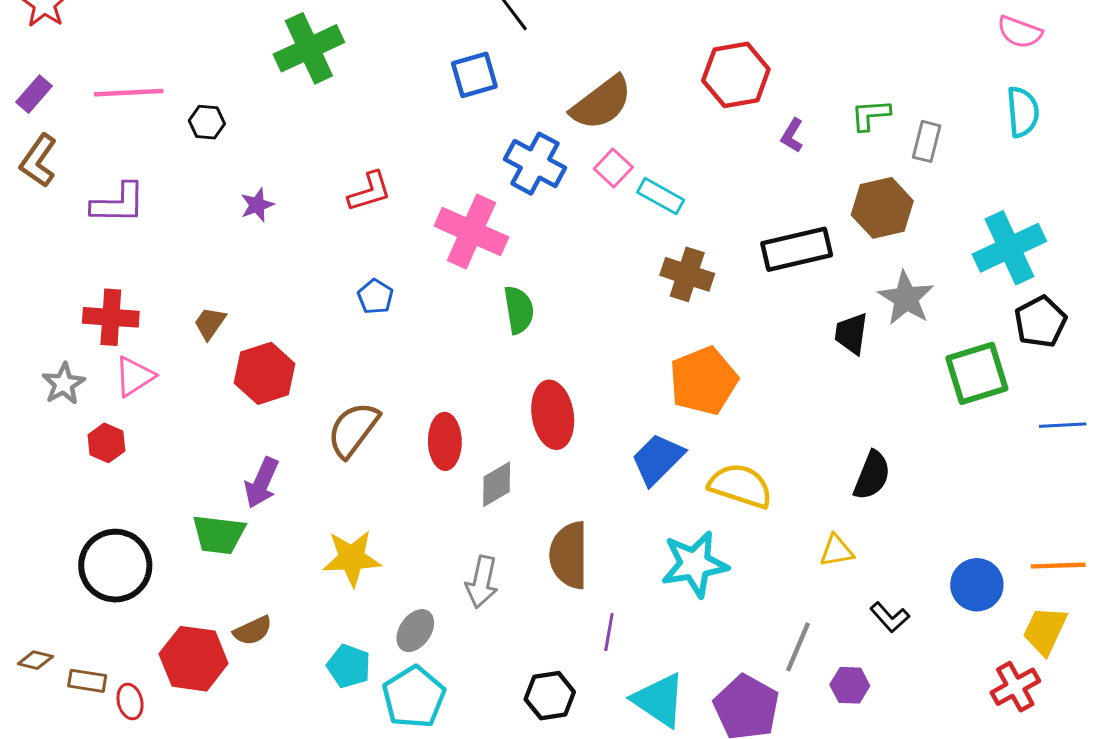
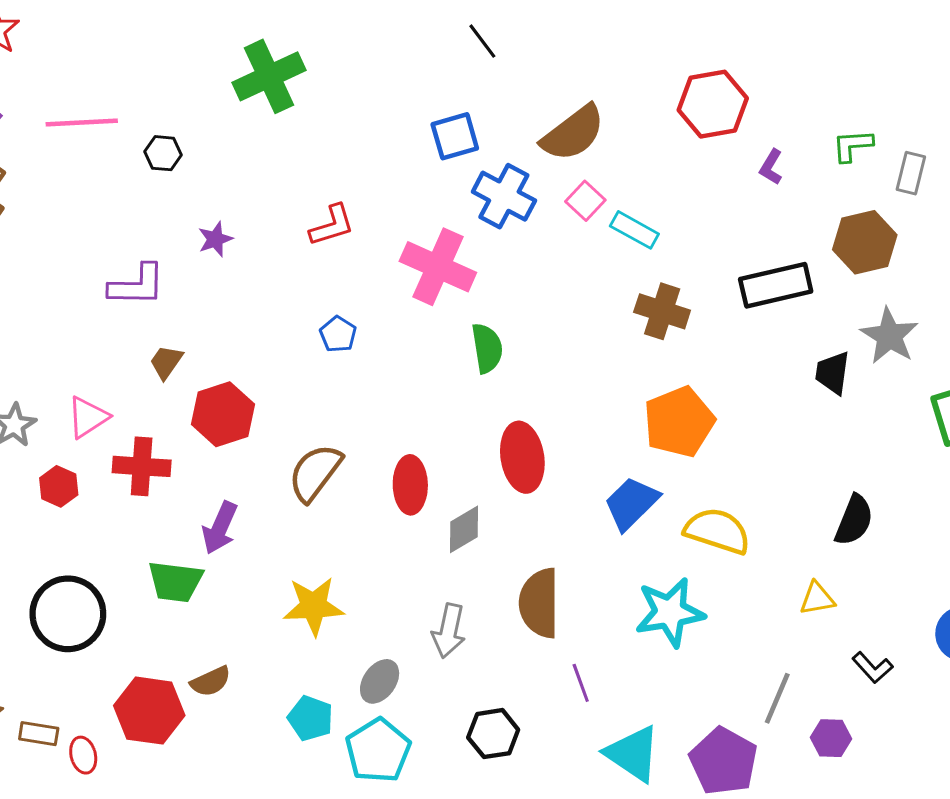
blue square: (474, 75) -> (455, 136), moved
purple L-shape: (118, 203) -> (137, 285), moved
red cross: (111, 317) -> (142, 466), moved
purple line: (609, 632) -> (581, 683), turned -30
black hexagon: (550, 696) -> (493, 734), moved

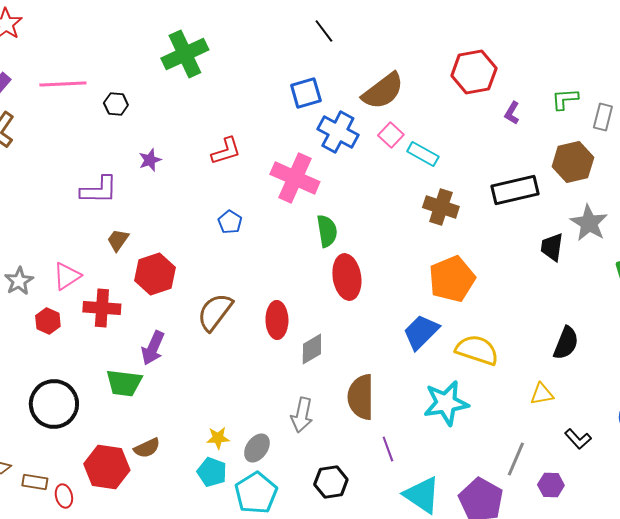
red ellipse: (522, 457) -> (347, 277), moved
yellow star: (314, 606) -> (218, 438), moved, size x0.6

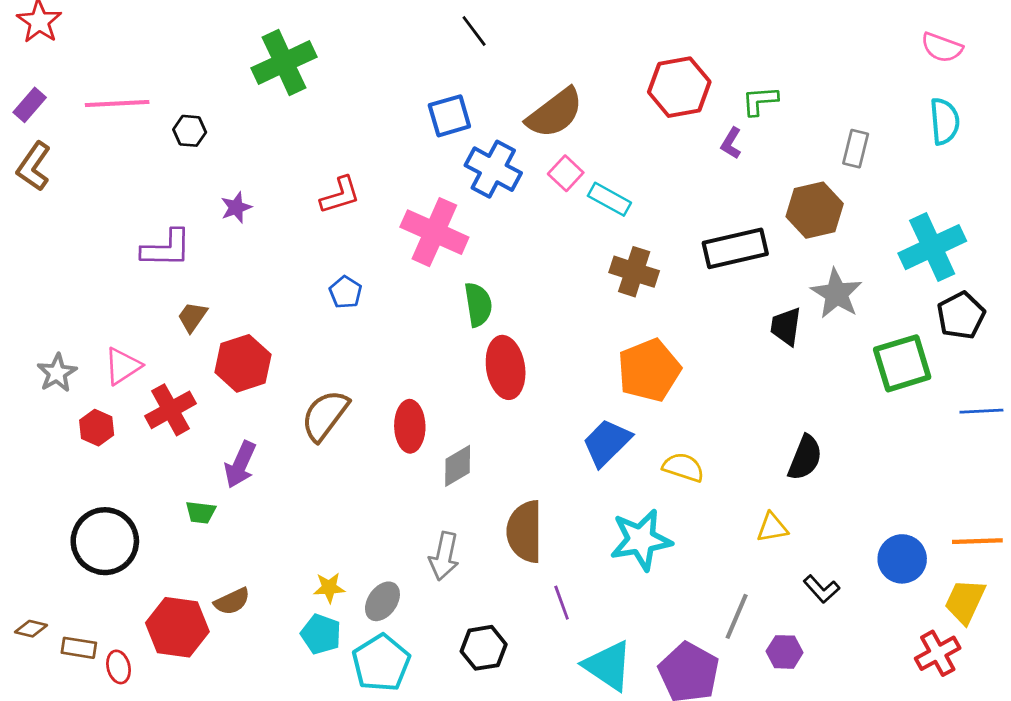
green L-shape: (565, 99) -> (760, 101), moved
red cross: (102, 308) -> (170, 410), turned -33
yellow semicircle: (477, 350) -> (683, 467), size x0.7
green trapezoid: (124, 383) -> (201, 512), size x0.6

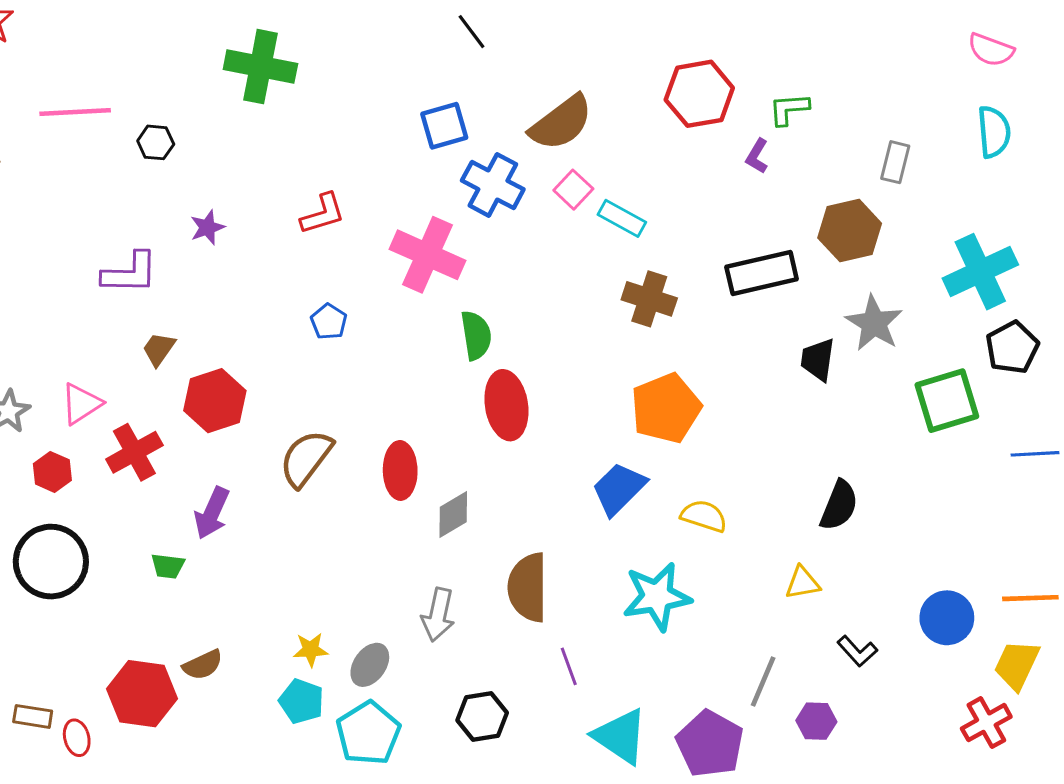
green cross: (284, 62) -> (260, 67), turned 36
black circle: (105, 541) -> (51, 562), moved

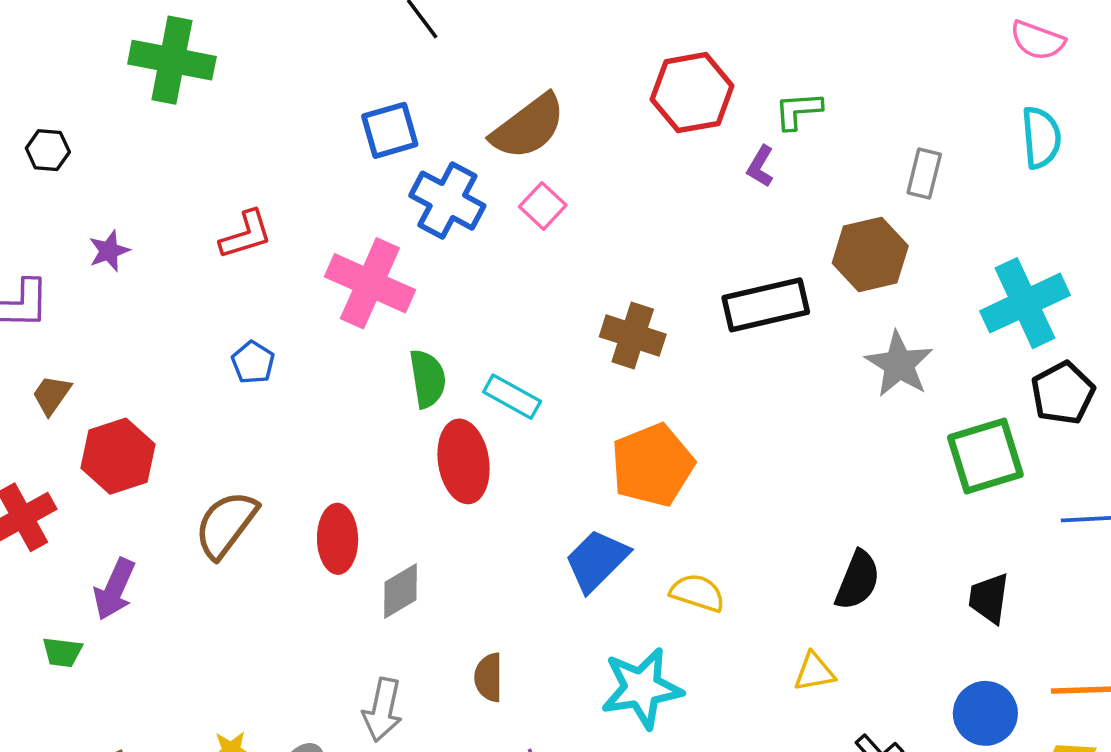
cyan rectangle: (622, 218) -> (512, 397), moved
black trapezoid: (818, 360) -> (989, 598), moved
brown semicircle: (528, 587) -> (489, 677), size x0.6

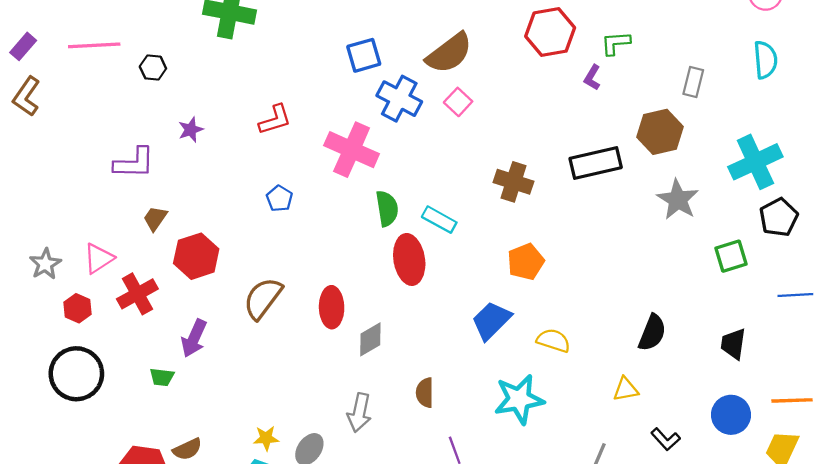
green square: (985, 456) -> (731, 256), size x0.7
orange pentagon: (652, 465) -> (526, 262), size x0.7

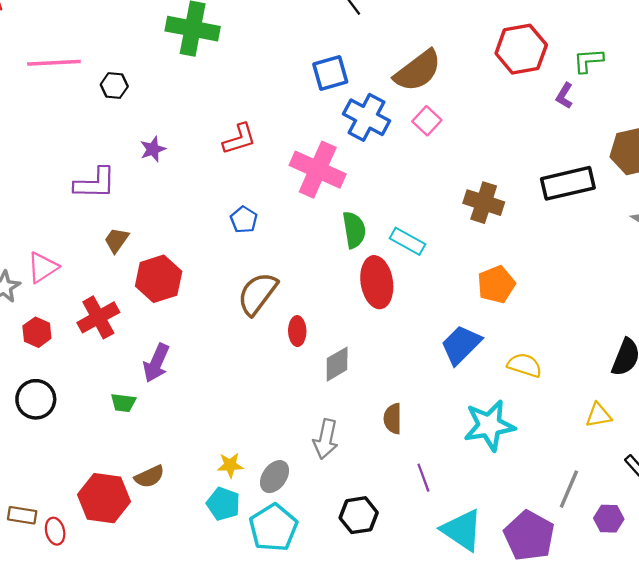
pink triangle: (99, 258) -> (43, 267), moved
brown semicircle: (263, 298) -> (257, 294), moved
red ellipse: (332, 307) -> (297, 331), size x0.7
black circle: (76, 374) -> (36, 399), size x0.7

